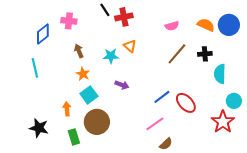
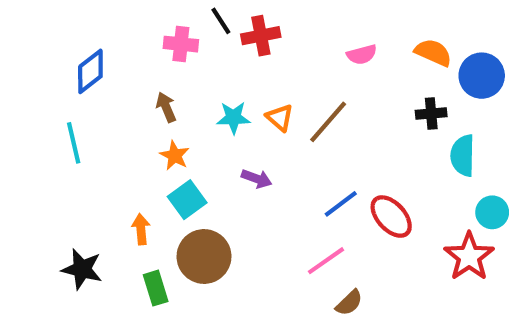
pink cross: (69, 21) -> (181, 44), moved
blue circle: (229, 25) -> (482, 76), moved
orange triangle: (130, 46) -> (280, 118), moved
brown line: (177, 54) -> (328, 122), moved

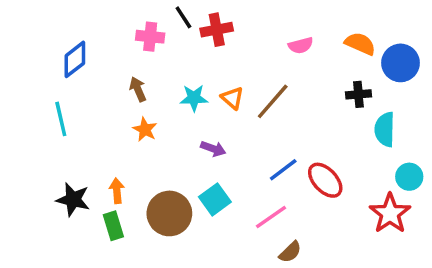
cyan square: (187, 200) -> (215, 199), moved
black star: (82, 269) -> (73, 199), moved
green rectangle: (156, 288) -> (113, 226), moved

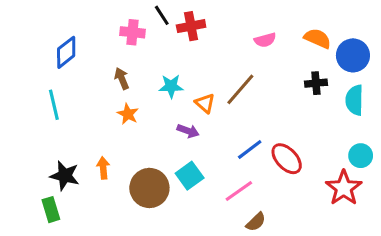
orange triangle: (232, 98) -> (205, 103), moved
cyan semicircle: (385, 129) -> (354, 100), moved
green rectangle: (113, 226) -> (51, 210), moved

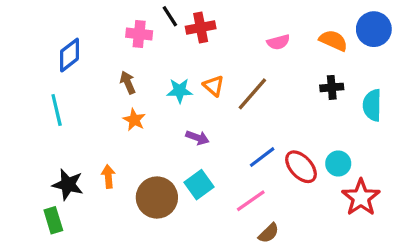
blue circle: (353, 55) -> (374, 29), moved
orange triangle: (205, 103) -> (214, 86), moved
cyan circle: (361, 156) -> (338, 164), moved

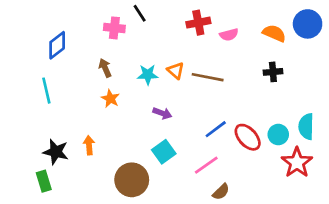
red cross: (201, 28) -> (198, 23), moved
brown line: (252, 94) -> (208, 77), turned 60
cyan semicircle: (372, 105) -> (306, 127), moved
brown circle: (157, 197) -> (132, 180), moved

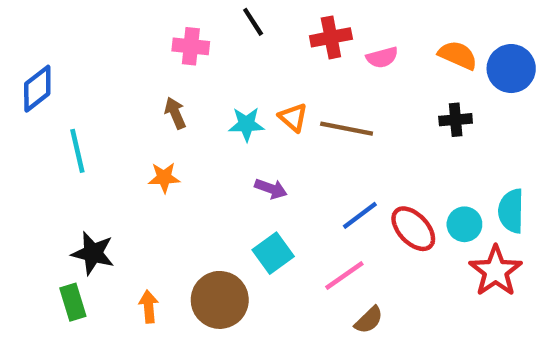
black line: (140, 13) -> (253, 22), moved
blue circle: (308, 24) -> (511, 69), moved
blue diamond: (57, 45) -> (37, 89), moved
orange star: (110, 99) -> (164, 178), moved, turned -30
orange arrow: (89, 145) -> (149, 307), moved

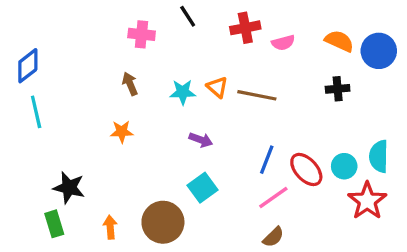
cyan line: (77, 151) -> (36, 112), moved
blue line: (360, 215) -> (267, 160), turned -32
pink line: (344, 275) -> (273, 198), moved

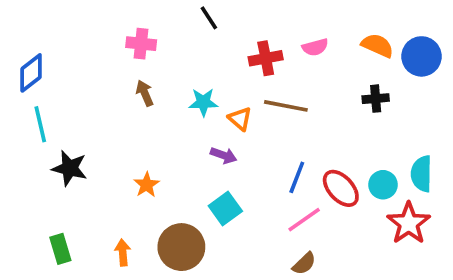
red cross: (245, 28) -> (266, 58), moved
pink cross: (142, 34) -> (141, 44), moved
orange triangle: (217, 87) -> (240, 119), moved
orange star: (122, 132) -> (147, 185), moved, turned -30
black star: (69, 188) -> (70, 168), moved

